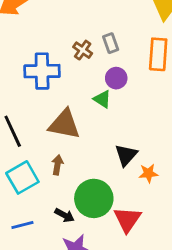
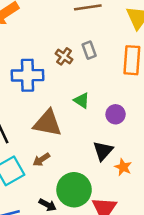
purple circle: (116, 78) -> (116, 114), moved
brown arrow: (57, 165) -> (41, 160), turned -132
orange star: (148, 173) -> (123, 167), turned 30

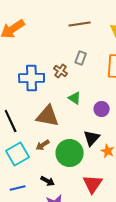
gray rectangle: (89, 50) -> (81, 58), turned 40
brown cross: (64, 56) -> (61, 71), moved
green circle: (74, 190) -> (70, 153), moved

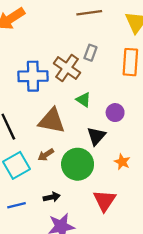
brown cross: (61, 71) -> (67, 68), size x1.6
black triangle: (92, 138) -> (96, 136), moved
black arrow: (48, 181) -> (52, 197), turned -40

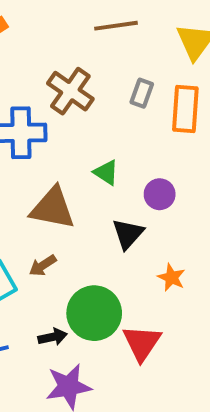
gray rectangle: (90, 53) -> (142, 93), moved
brown cross: (67, 68) -> (70, 91), moved
green circle: (78, 164) -> (94, 313), moved

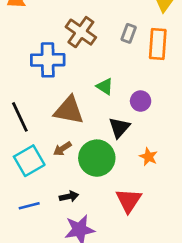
green circle: (94, 313) -> (97, 158), moved

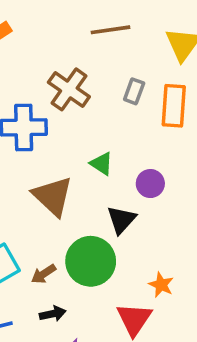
brown triangle: (69, 110) -> (53, 196), turned 32
brown arrow: (62, 149) -> (44, 274), moved
orange star: (149, 157) -> (161, 285), moved

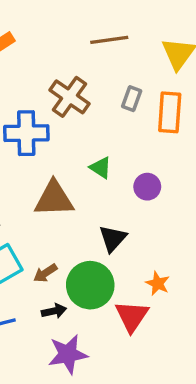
brown triangle: (53, 196) -> (54, 199), turned -45
black triangle: (121, 220) -> (113, 238), moved
green circle: (91, 261) -> (90, 285), moved

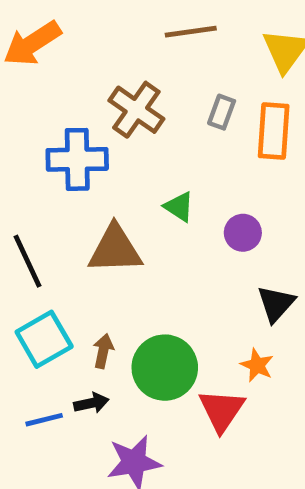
black triangle: (113, 238) -> (276, 304), moved
brown arrow: (45, 273) -> (103, 351), turned 135
black arrow: (54, 311) -> (91, 403), moved

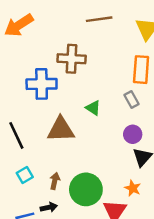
brown cross: (136, 110) -> (72, 59), turned -32
gray rectangle: (222, 112) -> (131, 100), moved, turned -49
purple circle: (243, 233) -> (133, 134), moved
cyan square: (44, 339) -> (25, 175), size x0.6

